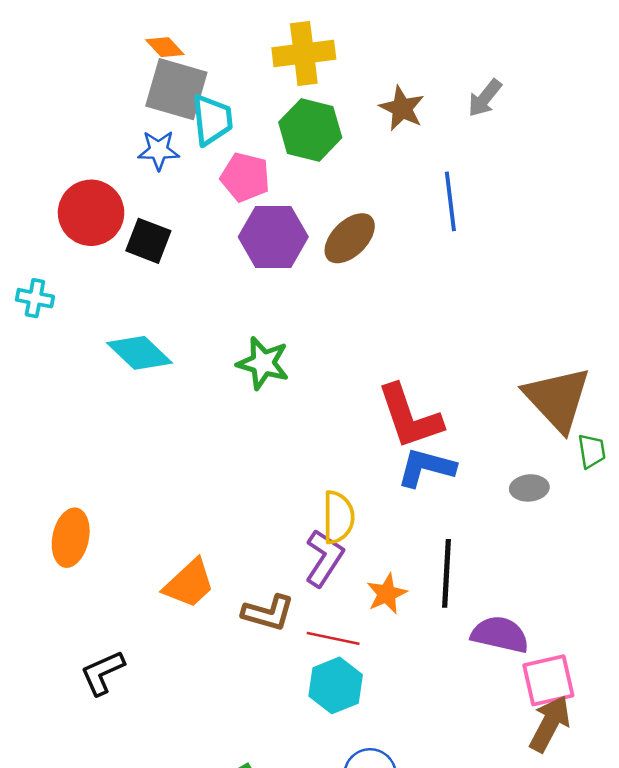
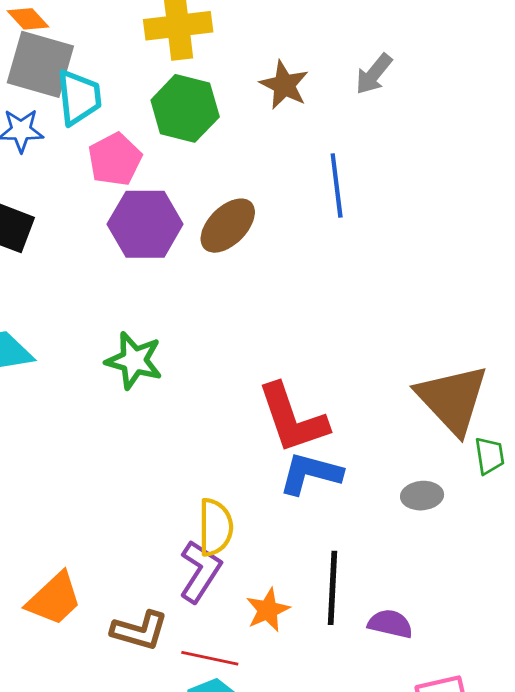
pink pentagon: (245, 177) -> (115, 159), turned 30
purple semicircle: (500, 635) -> (390, 624), moved, size x0.7

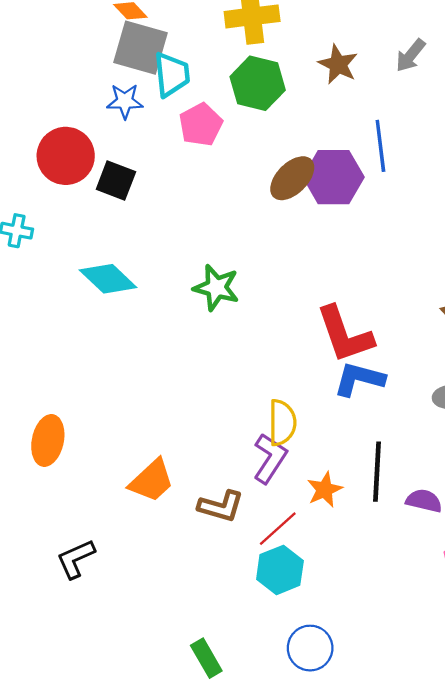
purple hexagon: (145, 224) -> (334, 177), moved
red line: (210, 658) -> (278, 529), turned -54

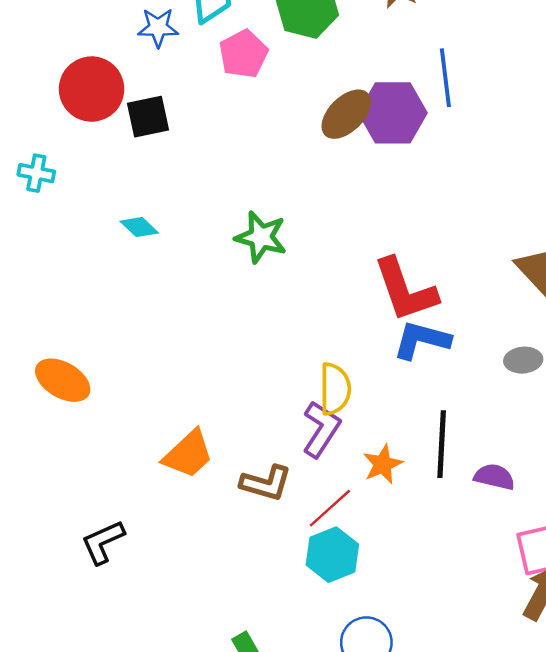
black square: (116, 180) -> (148, 117), turned -33
cyan diamond: (108, 279) -> (139, 227), size x0.6
orange ellipse: (48, 440) -> (63, 380), moved, turned -72

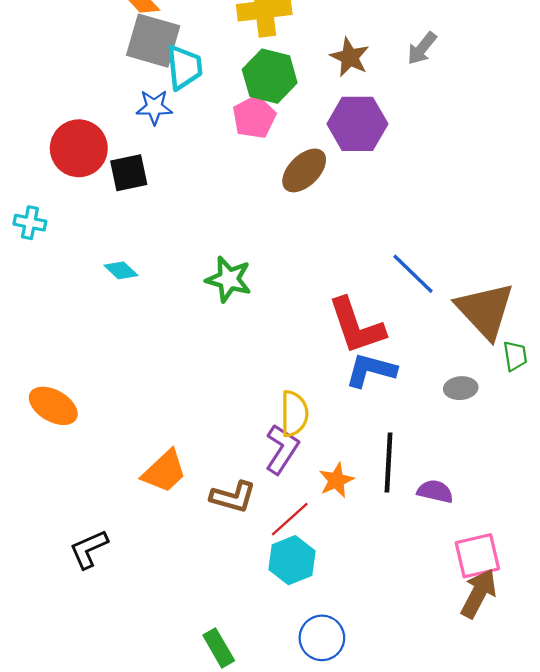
blue star: (158, 28) -> (154, 107), moved
pink pentagon: (243, 54) -> (254, 117), moved
blue line: (445, 78) -> (413, 274), moved, turned -39
purple hexagon: (393, 113) -> (357, 124), moved

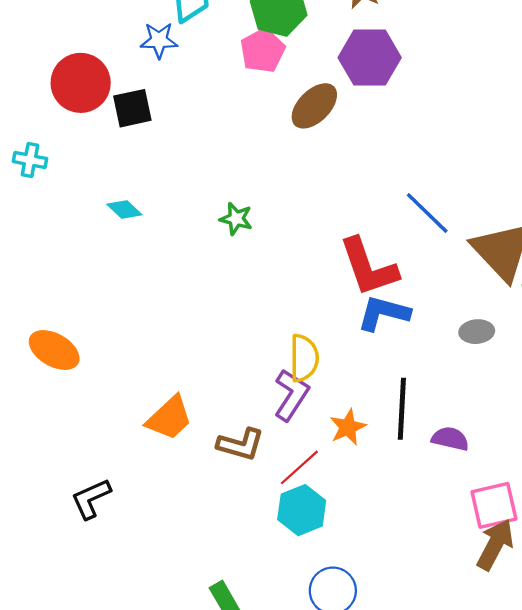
green star: (229, 279) -> (236, 219), size x0.7

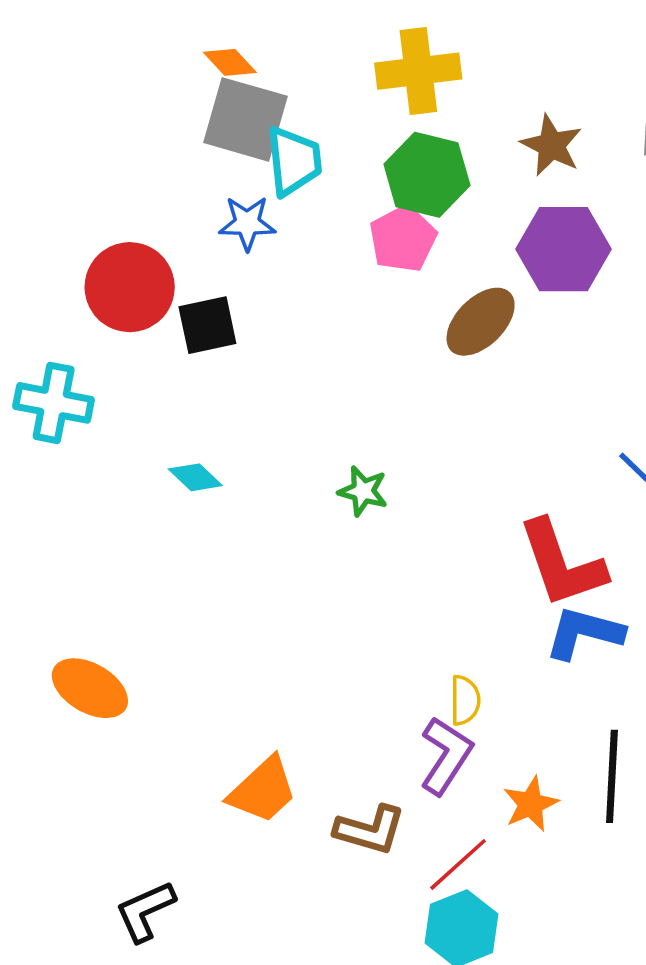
cyan cross: (30, 160) -> (54, 403), size x1.5
yellow semicircle: (304, 358) -> (465, 700), size x0.7

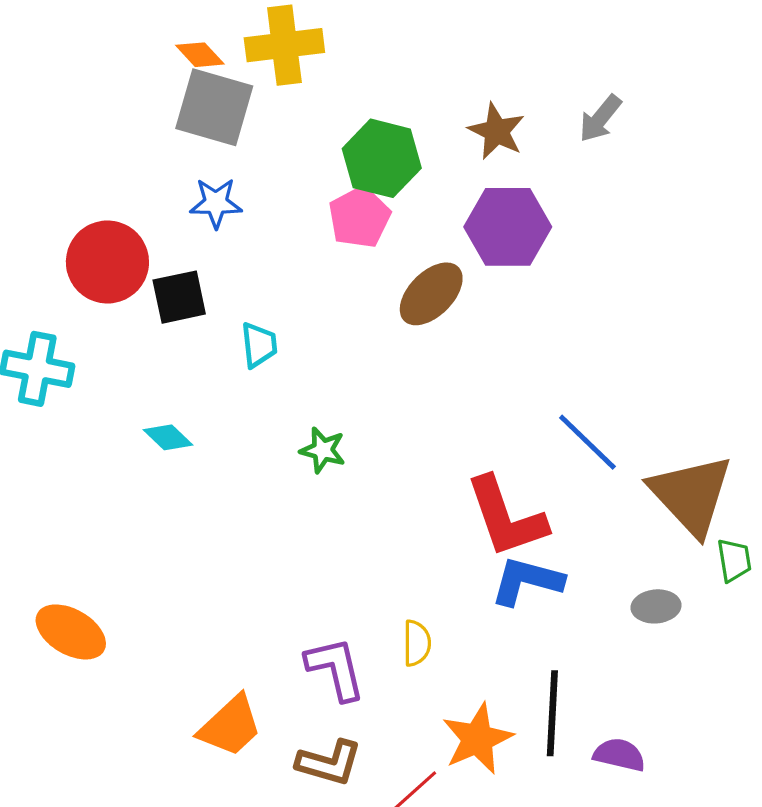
yellow cross: (418, 71) -> (284, 45), moved
cyan trapezoid: (294, 161) -> (259, 345), moved, size x0.7
purple L-shape: (446, 756) -> (335, 669), moved, turned -46
orange star: (531, 804) -> (477, 739), size x1.4

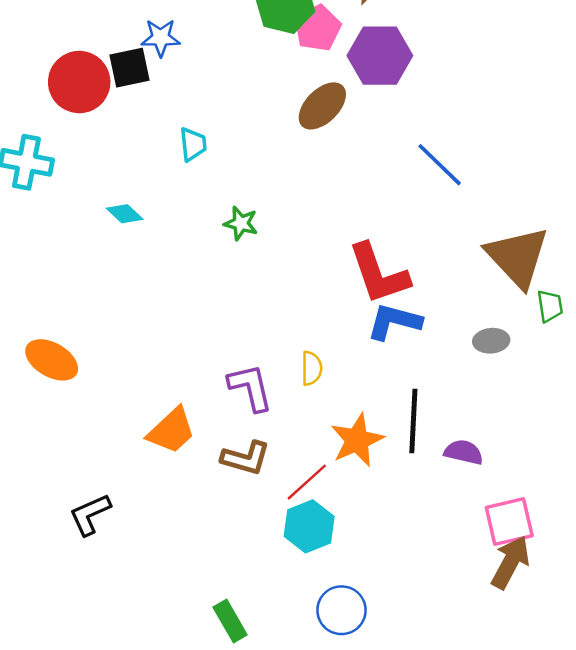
pink pentagon: (359, 217) -> (318, 28), moved
black square: (179, 297) -> (129, 68), moved
blue line: (587, 442) -> (440, 165), moved

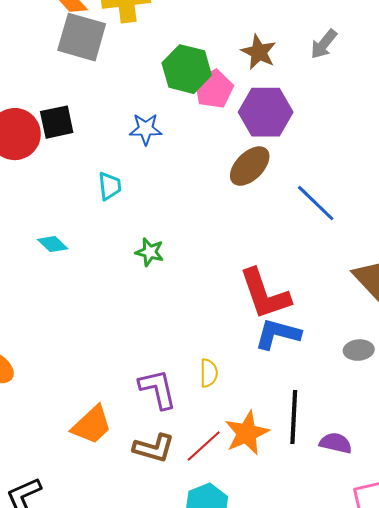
blue star: (161, 38) -> (146, 129), moved
brown ellipse: (322, 106) -> (250, 166), moved
red line: (307, 482) -> (204, 446), moved

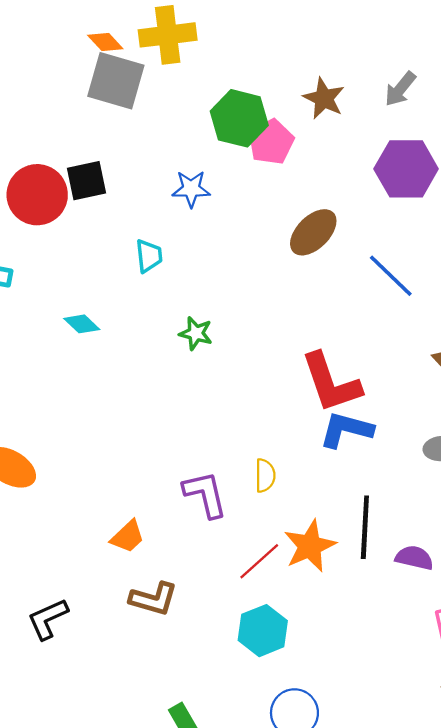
purple hexagon: (266, 112) -> (406, 169), moved
orange trapezoid: (92, 425) -> (128, 537), size x0.7
brown L-shape: (154, 448) -> (153, 599), moved

